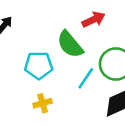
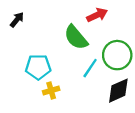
cyan pentagon: (39, 65) -> (38, 67), moved

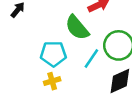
cyan pentagon: (38, 67) -> (53, 54), moved

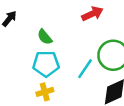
green semicircle: (77, 28) -> (45, 37), moved, size x0.6

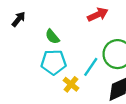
yellow cross: (45, 92) -> (71, 84), moved, turned -35

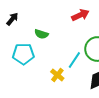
green semicircle: (52, 37) -> (41, 34), turned -32
cyan pentagon: (54, 62) -> (23, 54), moved

